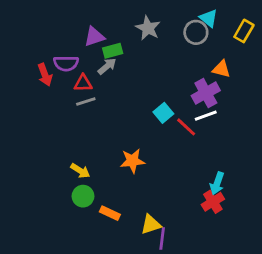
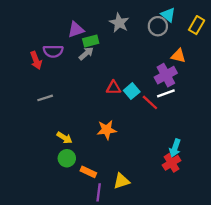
red triangle: (83, 83) -> (113, 88), moved
gray line: (86, 102) -> (45, 98), moved
purple line: (162, 238) -> (99, 192), moved

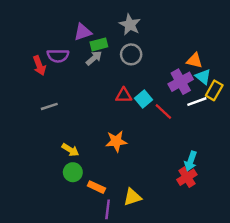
cyan triangle: (168, 15) -> (203, 77), moved
yellow rectangle: (197, 25) -> (214, 90), moved
gray circle: (158, 26) -> (131, 54), moved
white line: (166, 93) -> (197, 102), moved

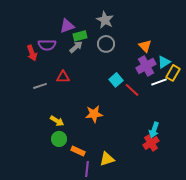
orange triangle: (194, 61) -> (145, 46), moved, turned 32
cyan triangle: (203, 77) -> (164, 62), turned 48
red triangle: (124, 95) -> (63, 77), moved

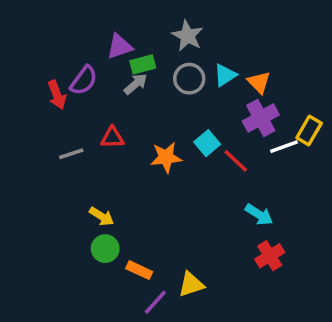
purple semicircle: (47, 45) -> (84, 80), turned -54
cyan triangle: (164, 62) -> (225, 75), moved
orange star: (94, 114) -> (166, 157), moved
cyan arrow: (154, 130) -> (259, 215), moved, turned -77
purple line: (87, 169) -> (155, 302), turned 35

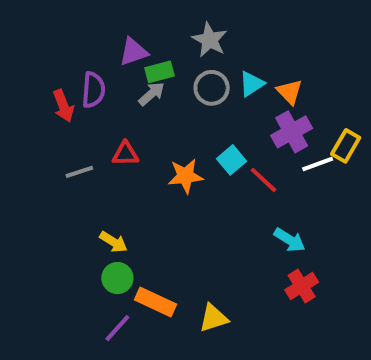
purple semicircle: (84, 80) -> (93, 90), turned -32
orange rectangle: (139, 270) -> (155, 302), size x1.4
purple line: (155, 302) -> (117, 328), moved

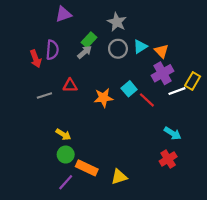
purple triangle: (133, 52) -> (63, 14), moved
green rectangle: (159, 72) -> (89, 40), turned -32
cyan arrow: (290, 240) -> (173, 133), moved

